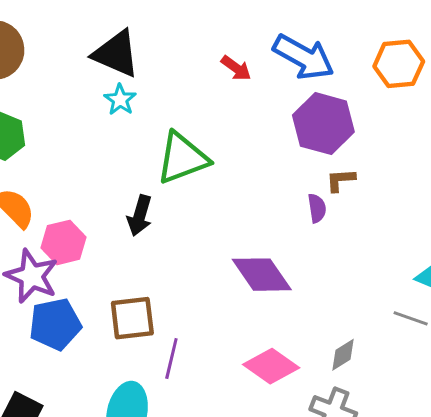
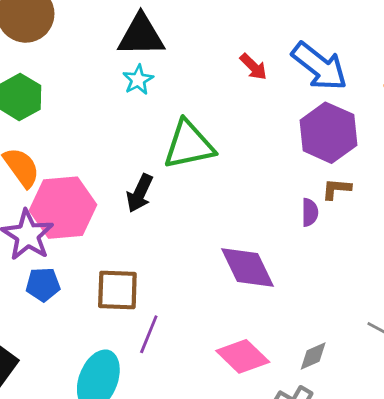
black triangle: (116, 54) -> (141, 35), turned -33
pink hexagon: (64, 242) -> (63, 208), size x1.5
blue pentagon: (55, 324) -> (43, 284), size x0.7

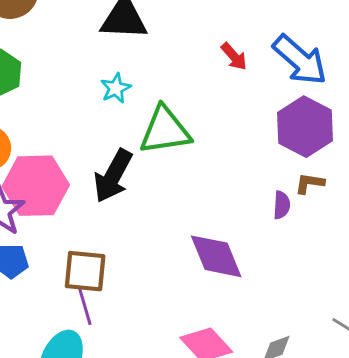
cyan star: (138, 80) -> (116, 88), moved
black arrow: (140, 193) -> (113, 176), size x1.4
purple line: (149, 334) -> (85, 306), moved, turned -42

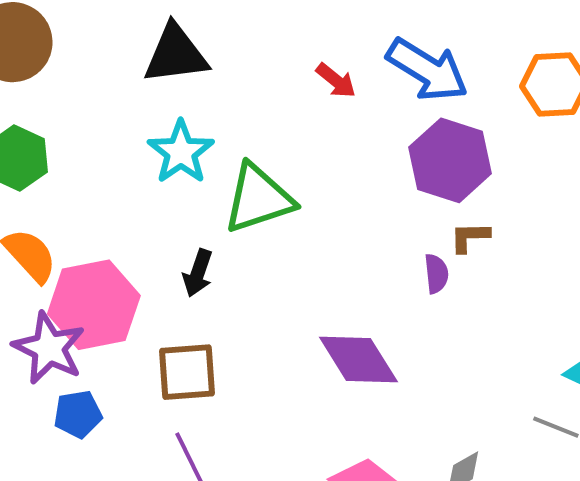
cyan star: (116, 88) -> (181, 152), size x1.5
black arrow: (113, 176) -> (198, 273), size x0.6
brown square: (85, 271) -> (187, 372), moved

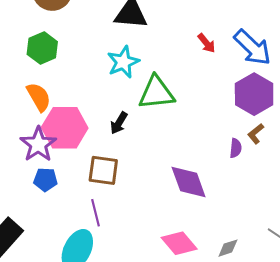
brown L-shape: (470, 237) -> (256, 134), turned -50

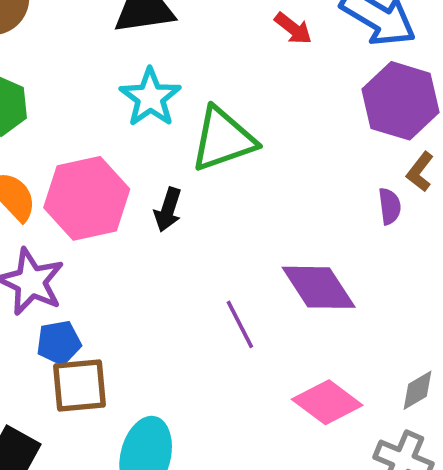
pink hexagon: (65, 128) -> (87, 198), moved
brown square: (103, 170) -> (79, 386), moved
purple line: (96, 213) -> (240, 324), moved

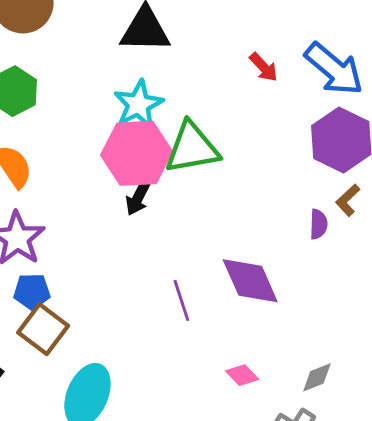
pink hexagon: (87, 198) -> (137, 153), moved
brown square: (79, 386) -> (43, 329), turned 33
pink diamond: (327, 402) -> (242, 375), size x0.6

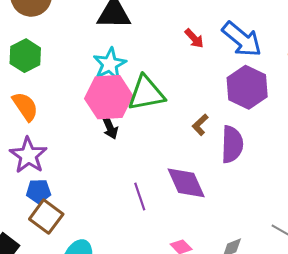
black arrow: (138, 198) -> (110, 127), turned -50
brown L-shape: (348, 200) -> (200, 125), moved
purple semicircle: (318, 224) -> (232, 144), size x1.8

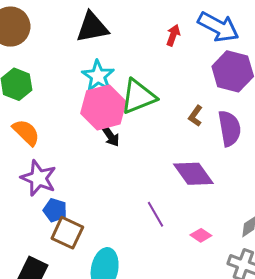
red arrow: (194, 38) -> (173, 35), turned -105
blue pentagon: (39, 191) -> (55, 210), turned 30
purple line: (140, 197) -> (156, 214), moved

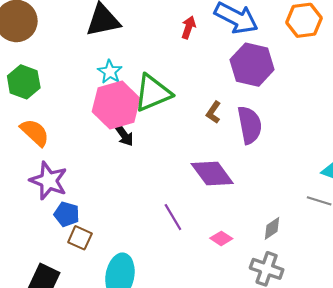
cyan star: (98, 76) -> (110, 72), size x0.7
brown square: (67, 233) -> (80, 238), size x0.7

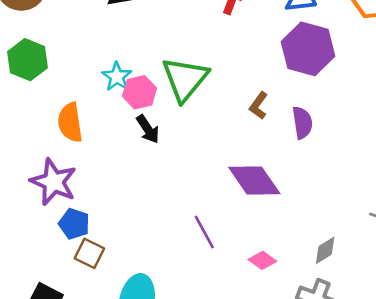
cyan star: (110, 72) -> (117, 77), moved
green triangle: (153, 93) -> (185, 79), turned -30
pink hexagon: (116, 105) -> (140, 92), size x0.6
purple semicircle: (250, 125) -> (302, 123), size x0.7
orange semicircle: (35, 133) -> (70, 123), moved, turned -144

